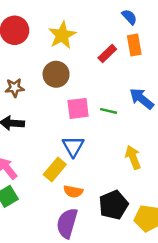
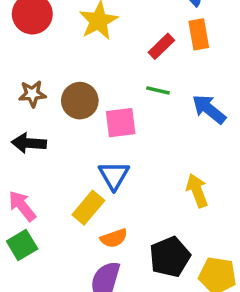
brown circle: (56, 74) -> (80, 101), moved
green line: (109, 111) -> (158, 90), moved
orange semicircle: (73, 191) -> (114, 238), turned -30

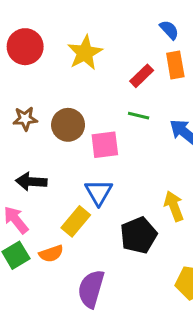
black arrow: (29, 143) -> (31, 182), moved
orange semicircle: (114, 238) -> (51, 254), moved
black pentagon: (170, 257) -> (139, 235), moved

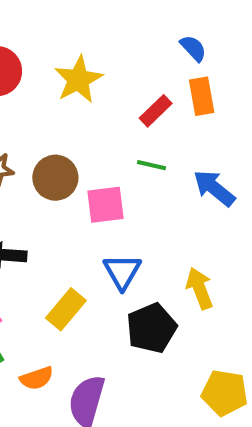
blue triangle: (99, 192) -> (122, 272), moved
orange semicircle: (51, 254) -> (37, 378), moved

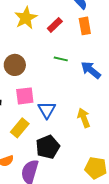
red rectangle: (156, 111) -> (55, 25), moved
pink square: (106, 205) -> (25, 96), moved
black pentagon: (151, 328) -> (48, 147), moved

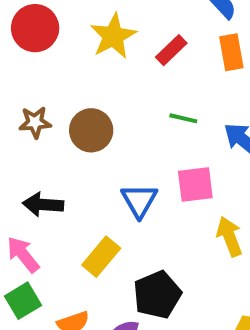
pink square: (25, 96) -> (195, 184), moved
blue triangle: (47, 110) -> (139, 200), moved

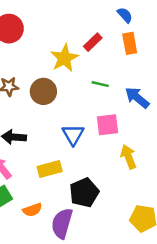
yellow star: (113, 36) -> (64, 58), moved
yellow rectangle: (101, 257) -> (50, 169), turned 35

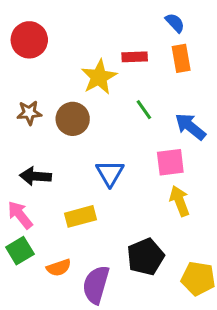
red rectangle: (93, 42) -> (135, 57), turned 42
green line: (100, 84) -> (144, 110), turned 42
pink square: (108, 125) -> (170, 162), moved
black pentagon: (84, 193) -> (145, 257), moved

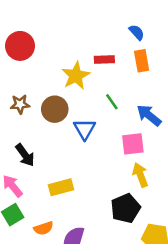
blue triangle: (110, 173) -> (85, 129), moved
black arrow: (35, 176) -> (25, 155), turned -130
black pentagon: (145, 257) -> (125, 208), moved

